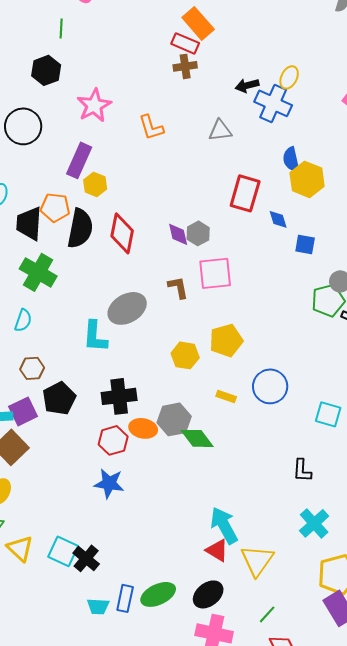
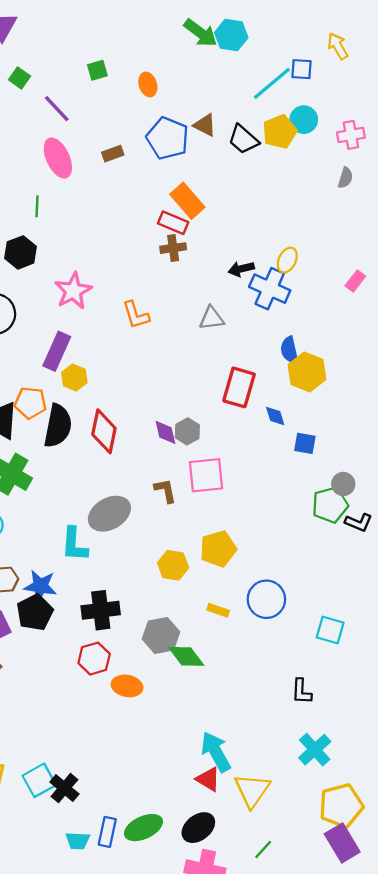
orange ellipse: (143, 428) -> (127, 686), moved
blue star: (109, 483) -> (40, 586), moved
cyan square: (63, 551) -> (39, 780), turned 36

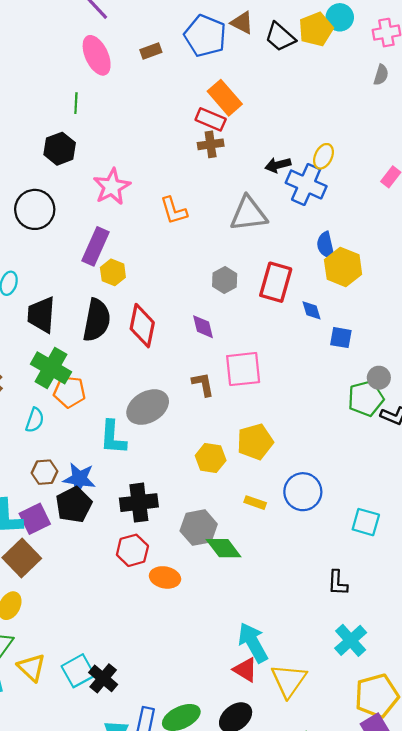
gray triangle: (212, 318) -> (249, 214), size x1.5
orange pentagon: (30, 403) -> (69, 392), moved
gray hexagon: (187, 431) -> (225, 280), moved

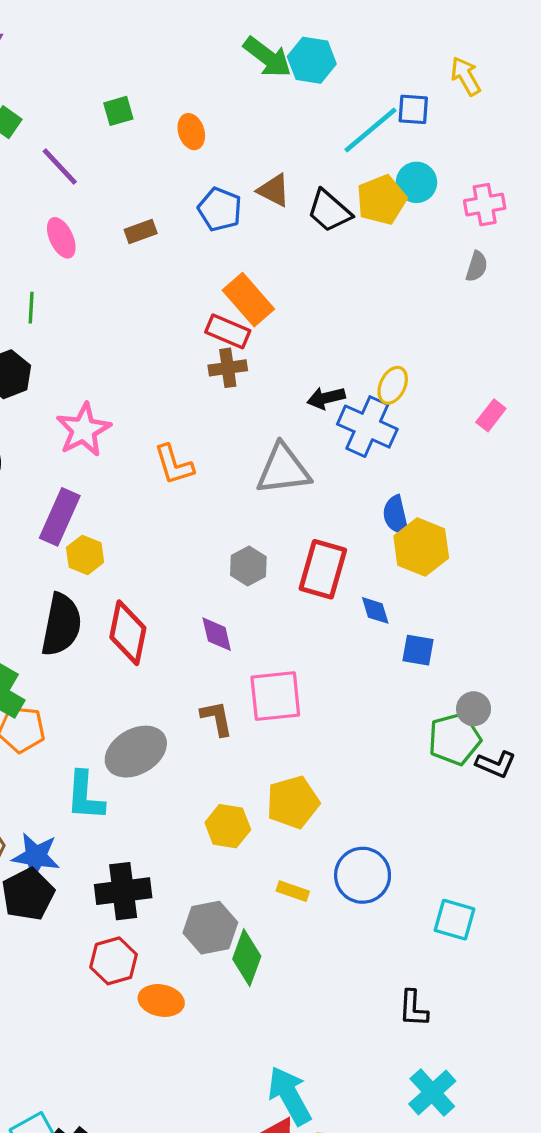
blue pentagon: (205, 36) -> (220, 209), size x0.7
pink ellipse: (97, 55) -> (61, 238), size x0.7
green diamond: (224, 548) -> (247, 958), turned 57

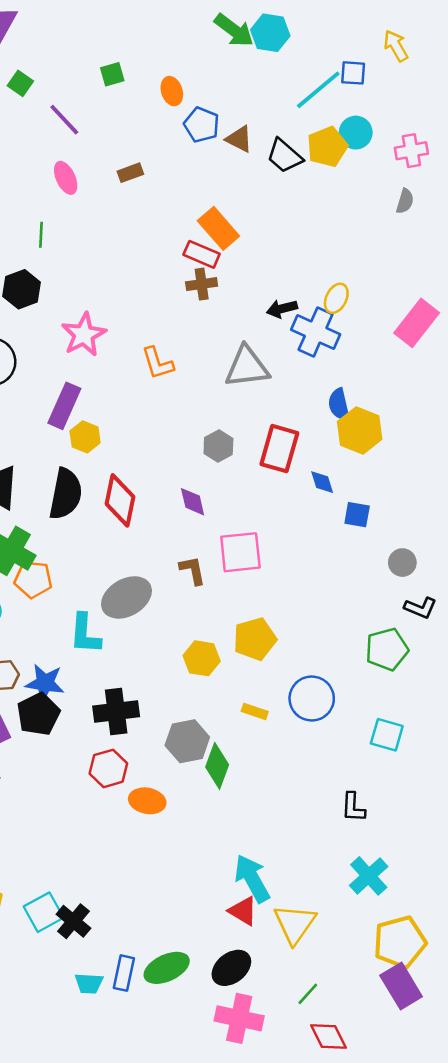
blue pentagon: (220, 209) -> (202, 125), moved
pink rectangle: (491, 415) -> (417, 323), size x1.8
green pentagon: (455, 739) -> (387, 649), moved

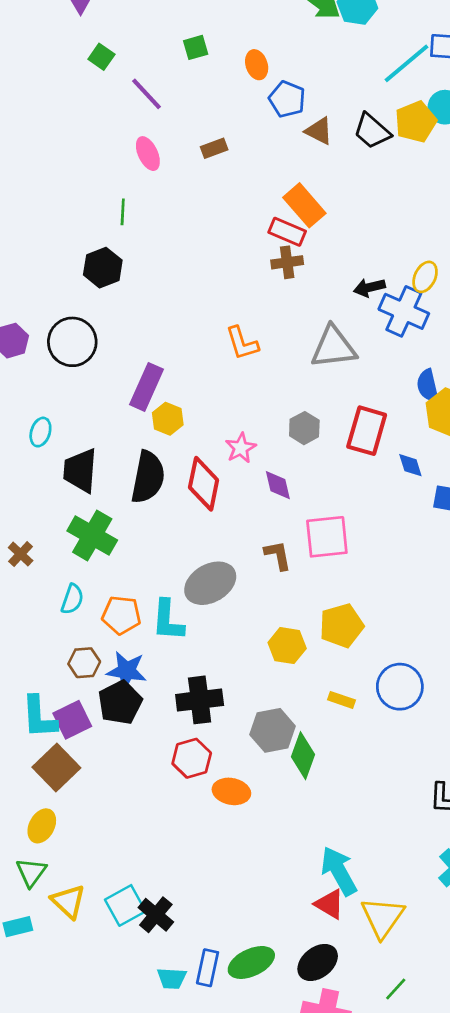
brown triangle: (239, 139) -> (319, 131), moved
pink star: (84, 335) -> (241, 448), moved, size x0.7
orange pentagon: (33, 579) -> (121, 615), moved

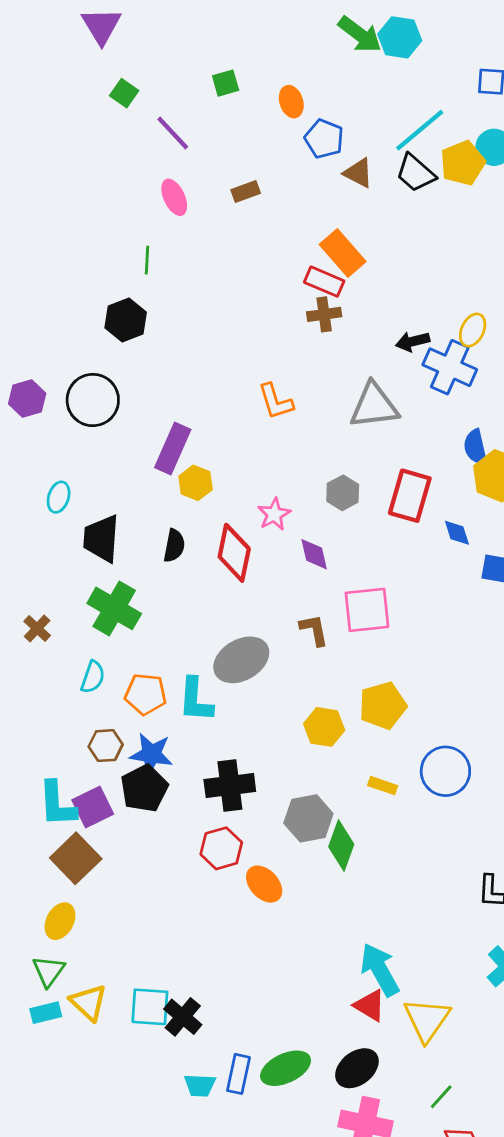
cyan line: (406, 63) -> (420, 130), moved
black semicircle: (148, 477) -> (174, 546), size x0.6
orange ellipse: (231, 791) -> (264, 884), turned 36
cyan square: (125, 905) -> (150, 1007), turned 33
cyan rectangle: (18, 927) -> (46, 1013), moved

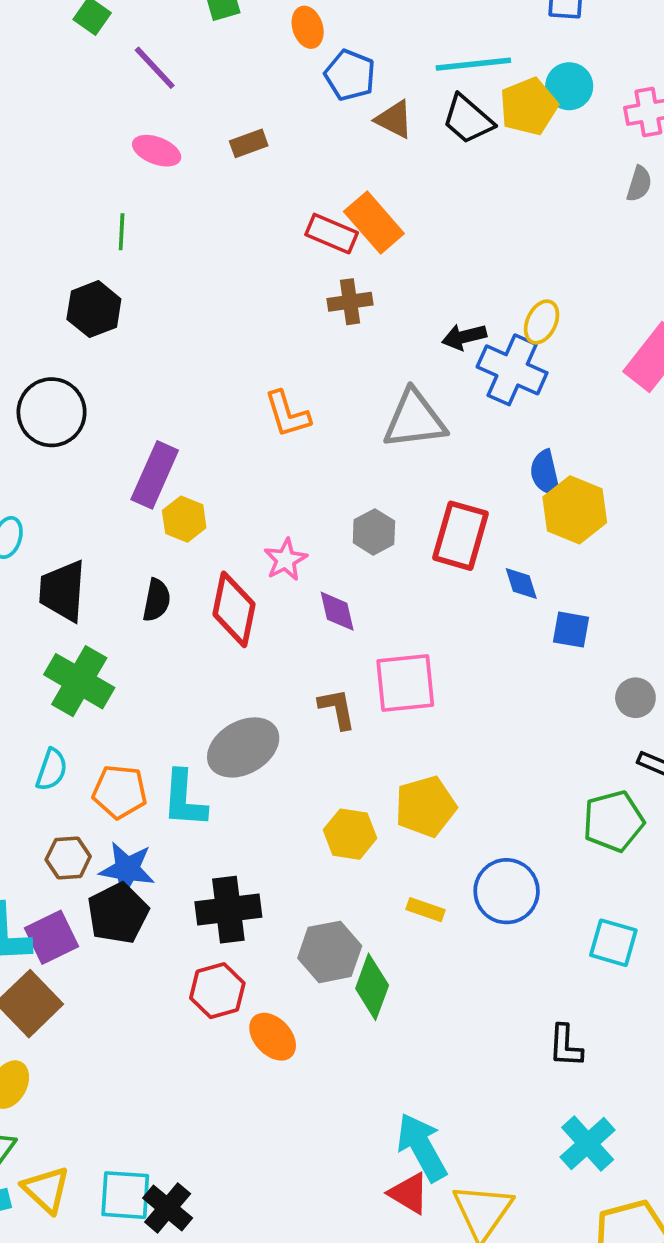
cyan line: (420, 130) -> (473, 64), turned 34
pink ellipse: (174, 197) -> (157, 151), turned -44
red rectangle: (324, 282) -> (332, 234), moved

